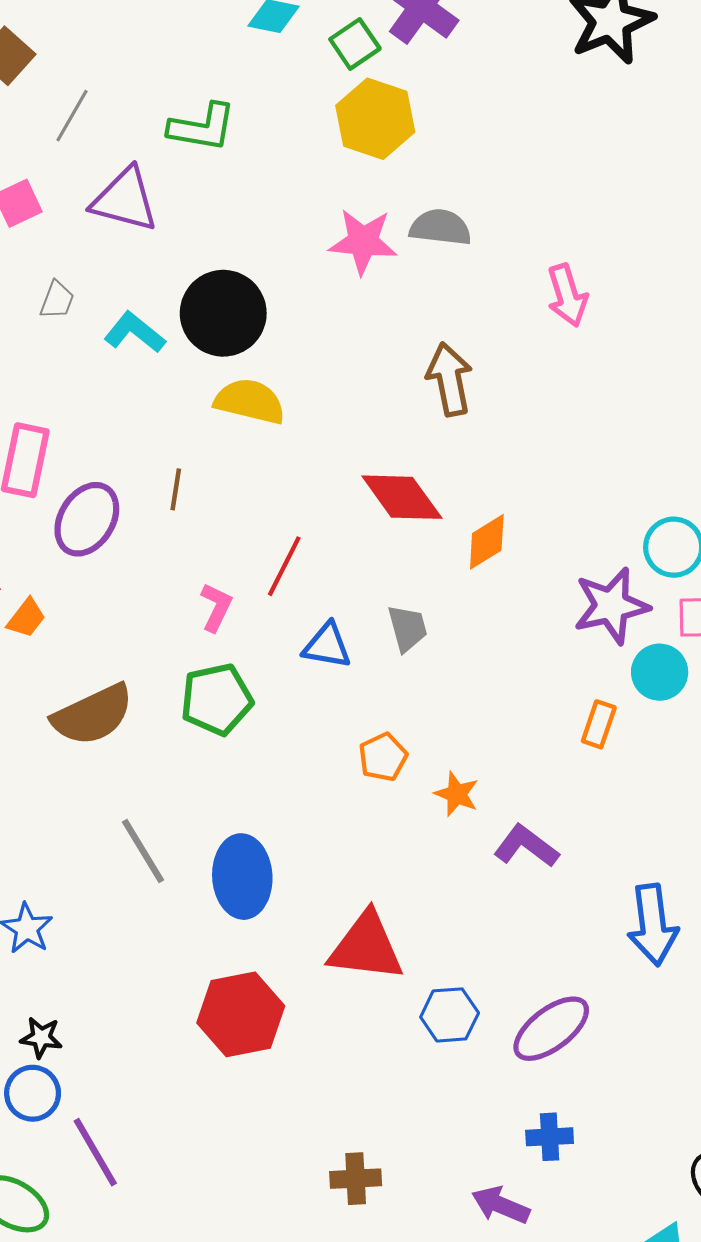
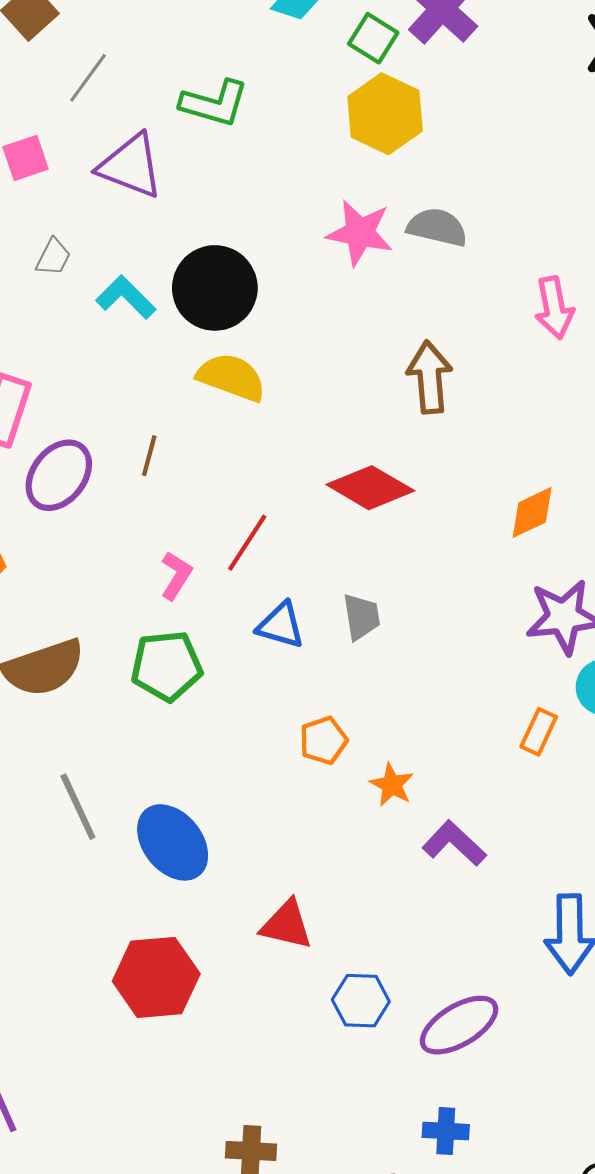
green square: (355, 44) -> (373, 38), turned -30
red diamond: (402, 497) -> (370, 488), turned -30
orange diamond: (487, 542) -> (532, 512), moved
blue ellipse: (242, 877) -> (173, 842), turned -42
red triangle: (366, 947) -> (286, 925), size x0.7

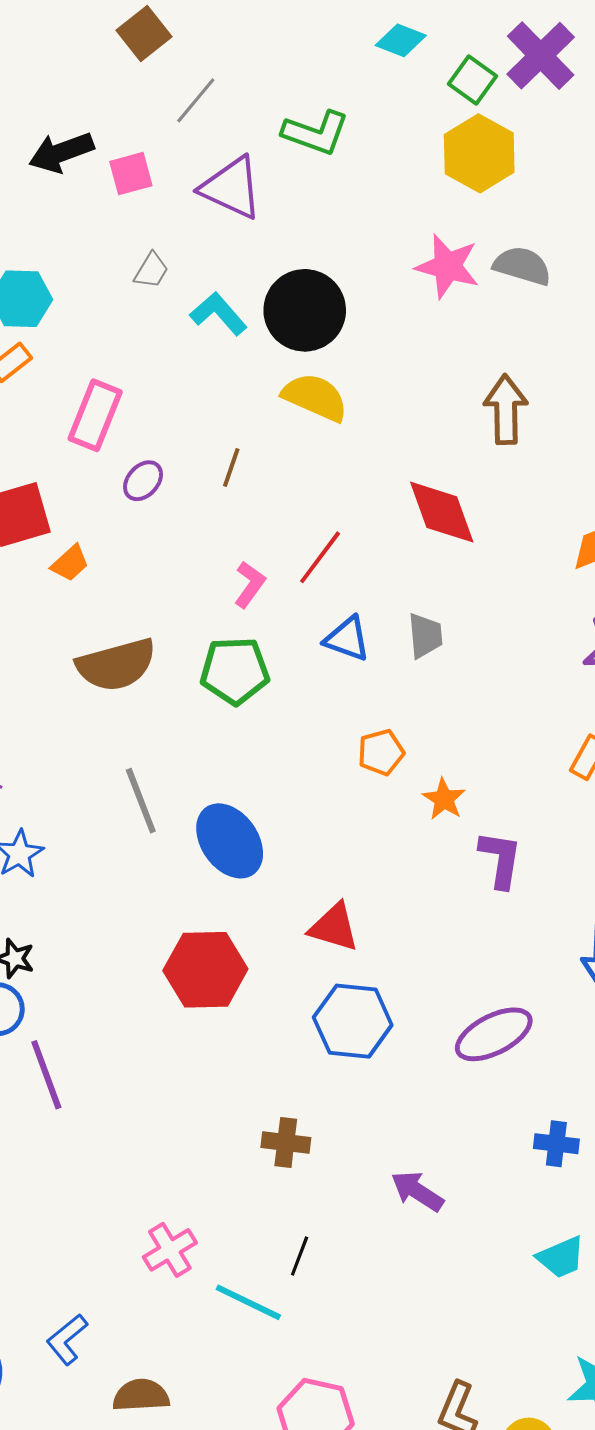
purple ellipse: (59, 475) -> (143, 481), size x0.6
red diamond: (370, 488) -> (442, 512), turned 36
purple L-shape: (454, 843) -> (500, 859), turned 52
blue hexagon: (361, 1001) -> (353, 1021), moved, size x1.4
blue cross: (446, 1131) -> (556, 1144), moved

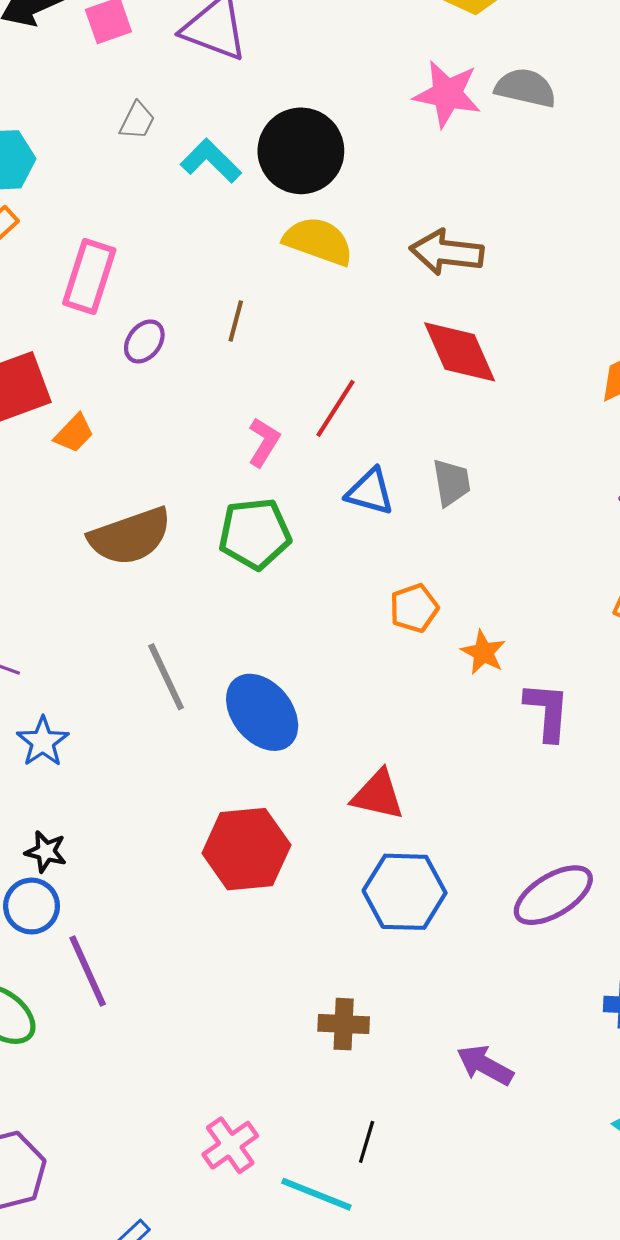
brown arrow: (506, 410) -> (447, 252), moved, turned -78

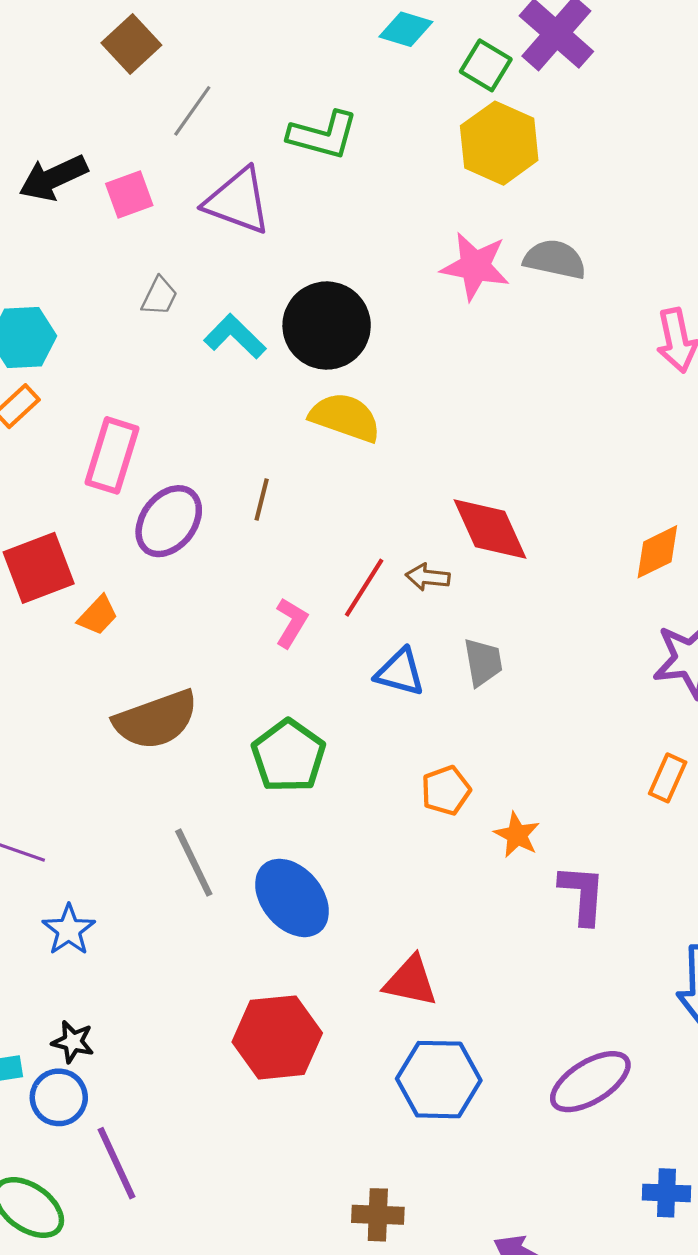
brown arrow: (447, 252) -> (428, 577), moved, size x0.6
purple ellipse: (144, 341) -> (169, 521), size x1.6
green pentagon: (255, 534) -> (289, 756), moved, turned -30

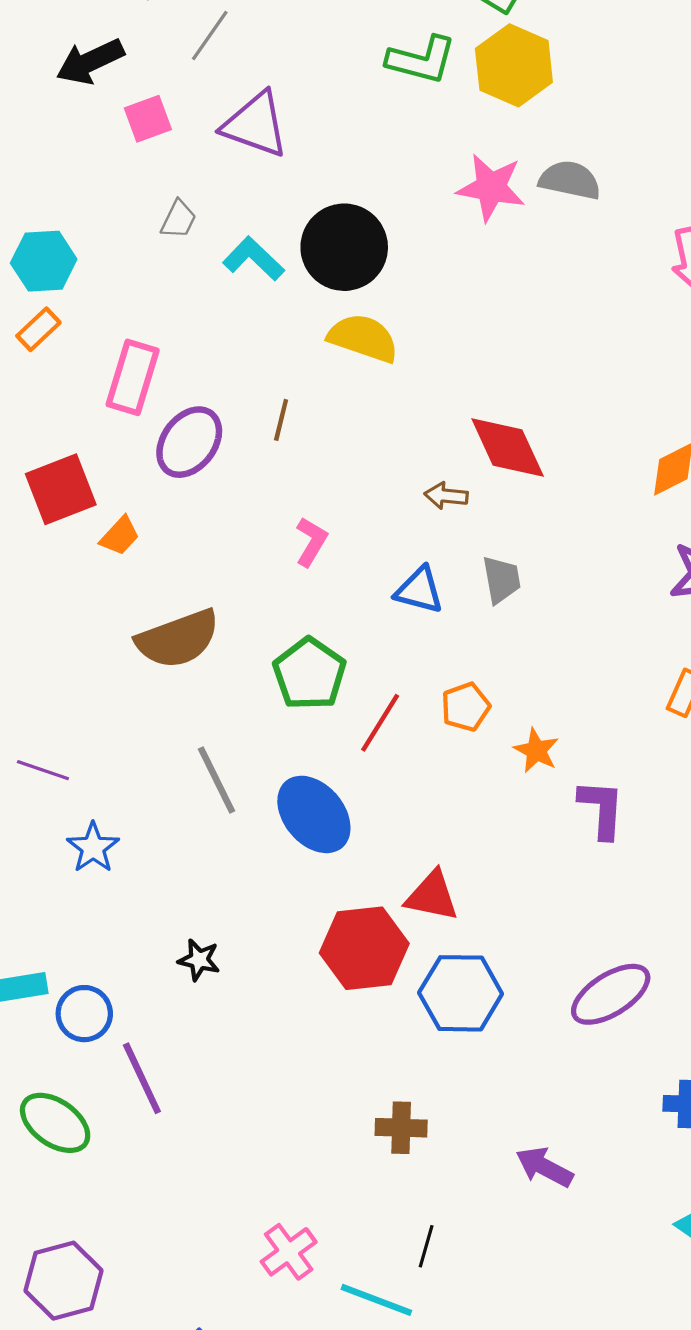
green L-shape: (323, 135) -> (421, 60), moved
black arrow: (53, 178) -> (90, 62), moved
red line: (364, 588) -> (380, 723), moved
red hexagon: (277, 1037) -> (364, 948), moved
black star: (73, 1042) -> (199, 960), moved

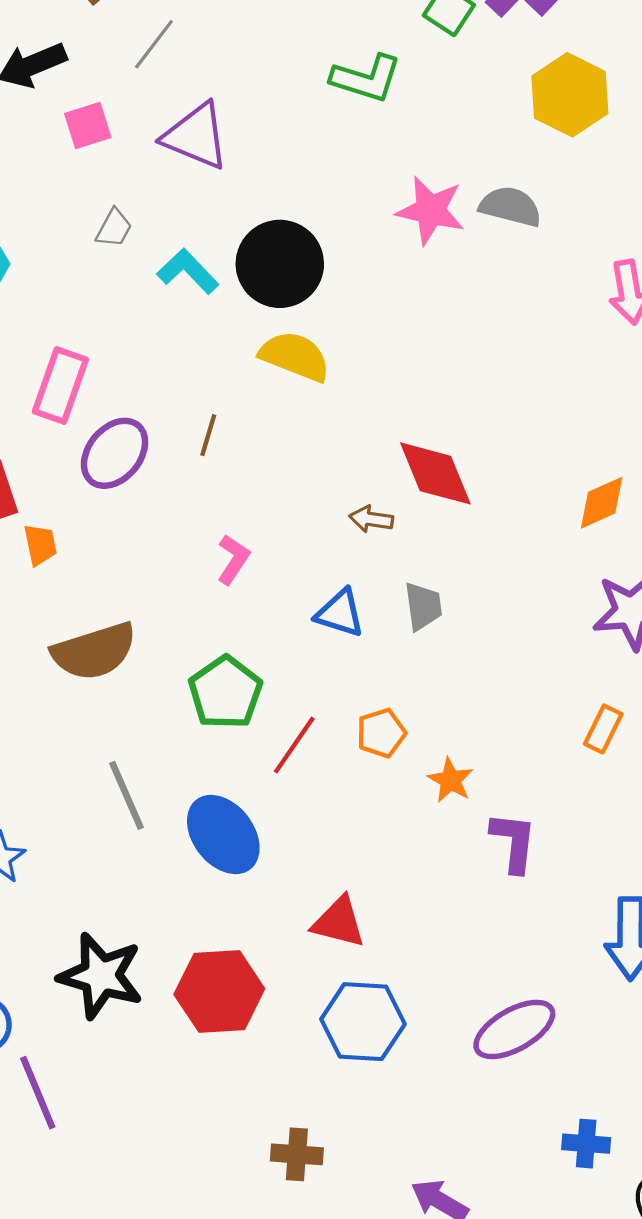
yellow hexagon: (514, 65) -> (570, 95), moved
orange trapezoid: (120, 536) -> (40, 545), turned -57
red hexagon: (364, 948) -> (219, 991), moved
black star: (199, 960) -> (101, 976), size x2.0

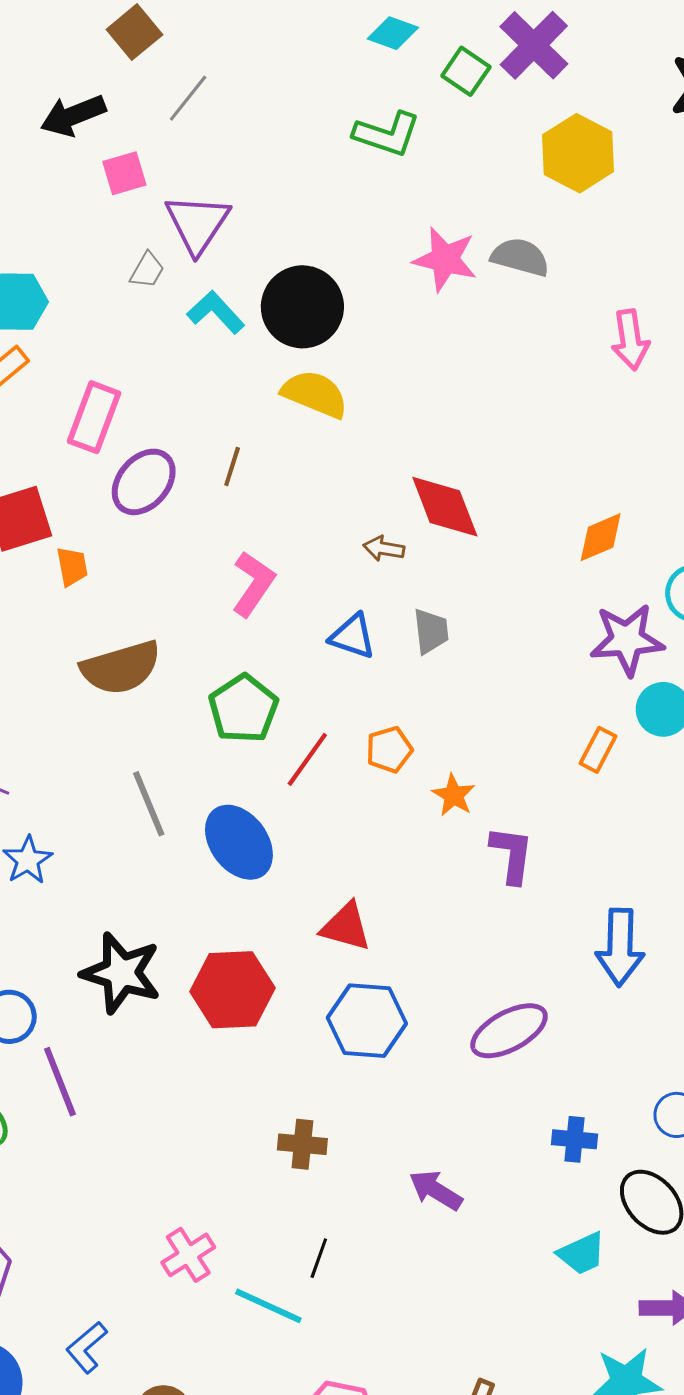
purple triangle: (196, 136) -> (197, 224), moved, turned 40
pink L-shape: (233, 559) -> (253, 584), size x1.4

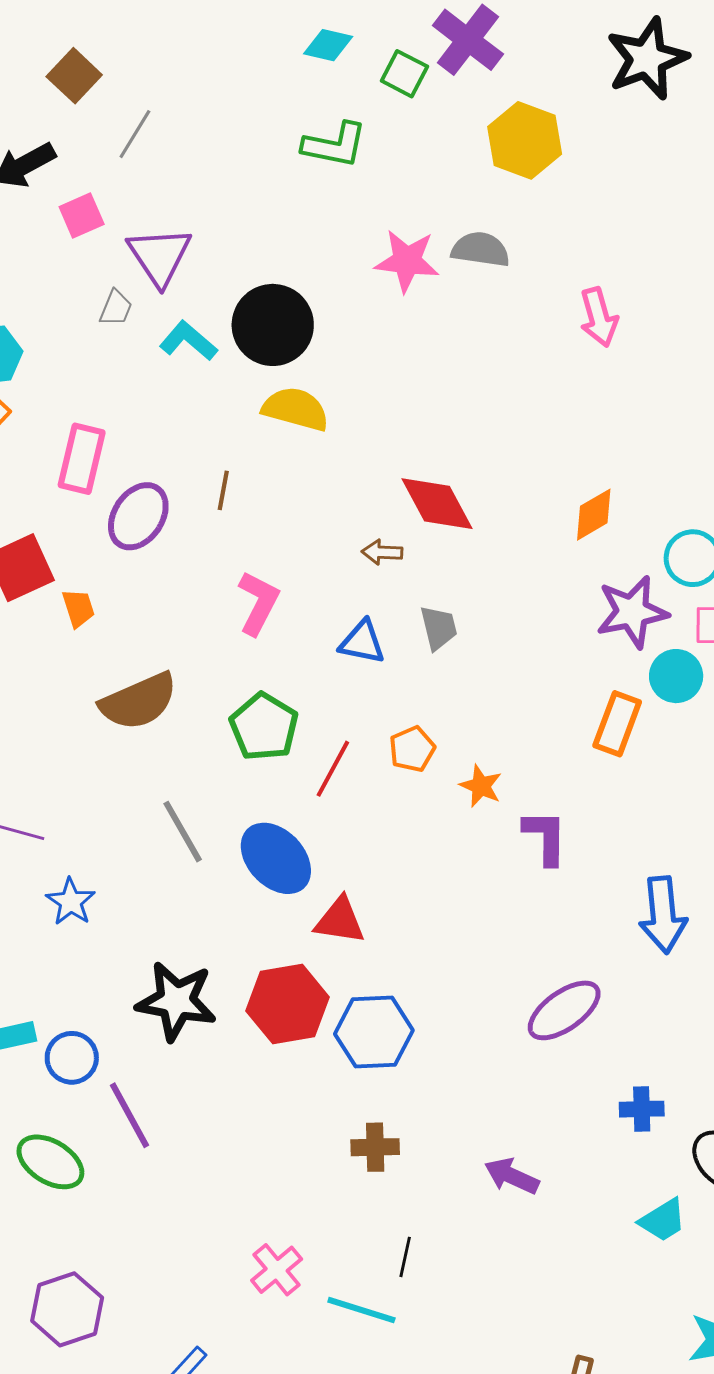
orange rectangle: (598, 750) -> (617, 724), size x1.4
red triangle: (346, 927) -> (340, 921), moved
blue hexagon: (367, 1021) -> (374, 1032), moved

